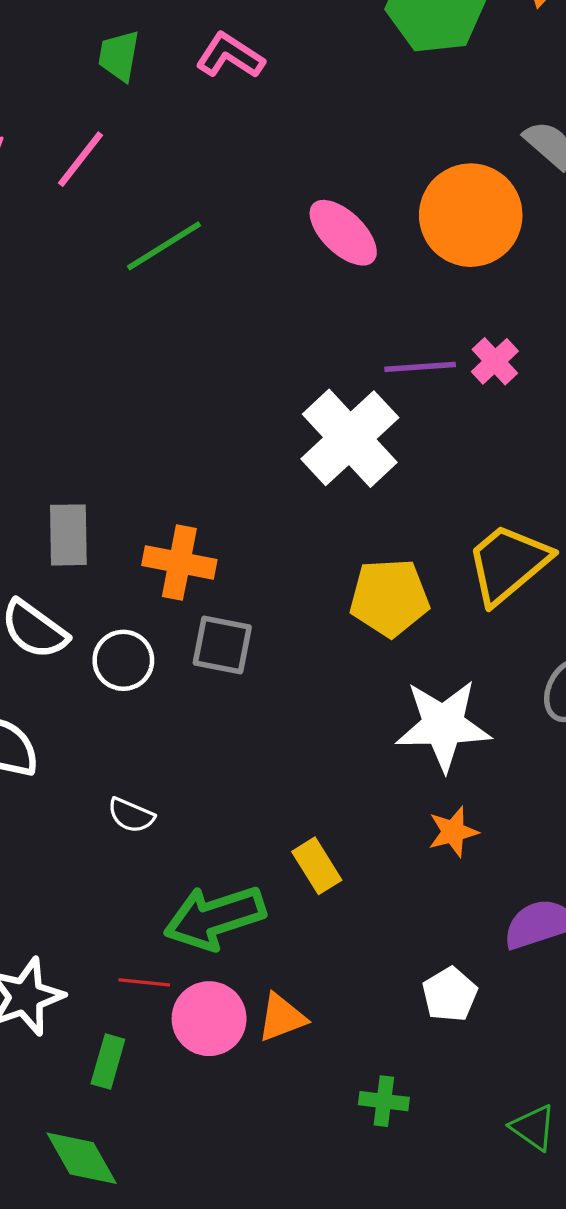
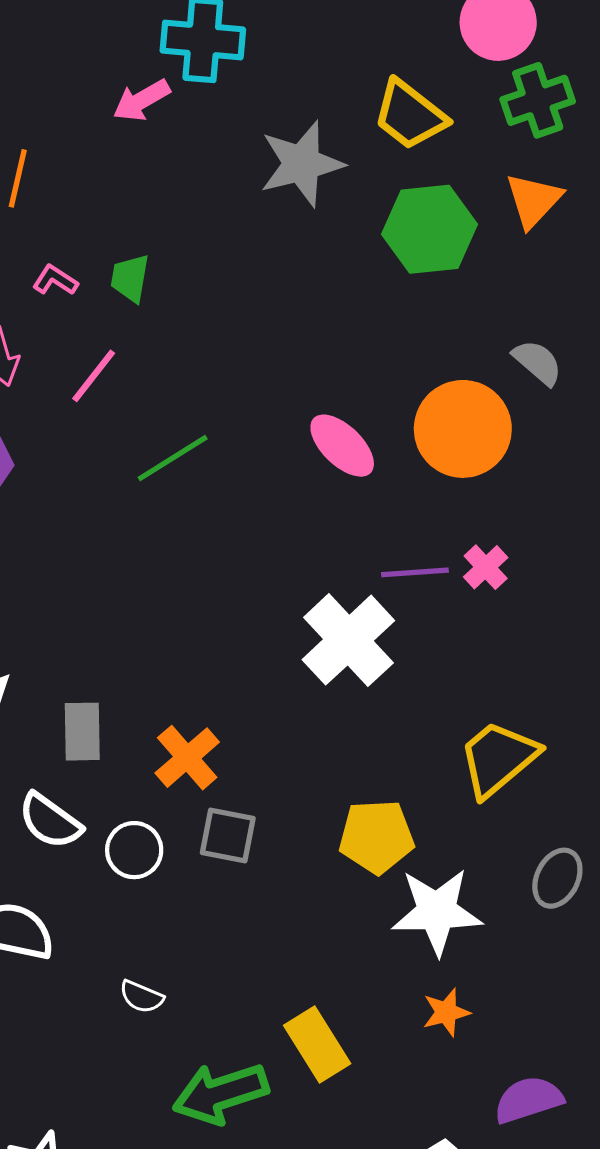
pink L-shape: (230, 56) -> (55, 280), moved, size x0.7
orange cross: (179, 562) -> (187, 758), turned 38
yellow pentagon: (389, 598) -> (376, 837), moved
yellow rectangle: (317, 866) -> (317, 1045), size x1.4

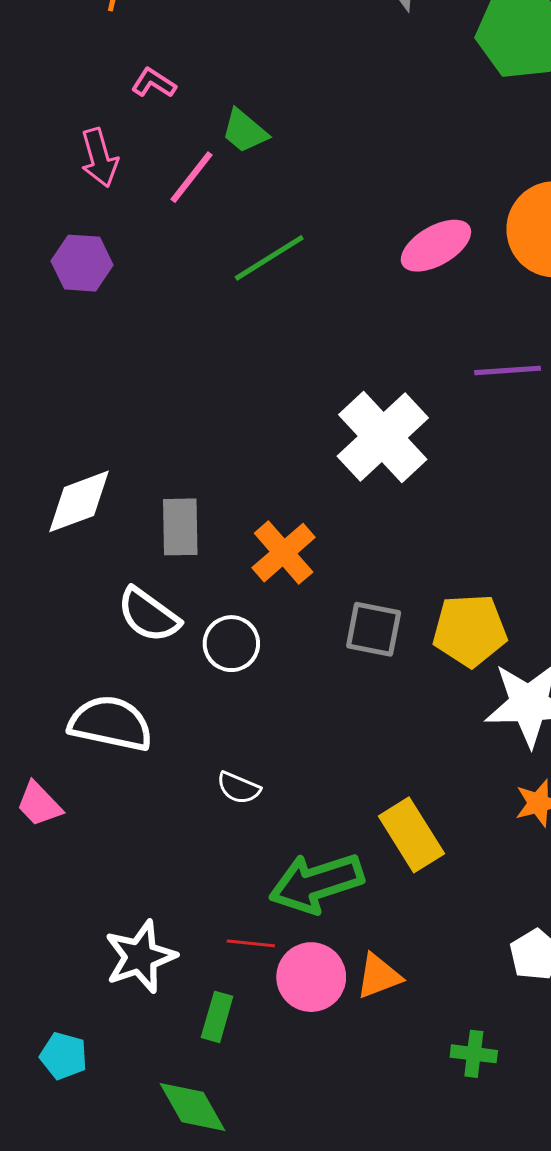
green trapezoid: (130, 278) -> (245, 131), moved, turned -60
pink ellipse: (342, 446) -> (436, 246), turned -74
white cross: (348, 640) -> (383, 437), moved
gray square: (228, 836) -> (374, 629), moved

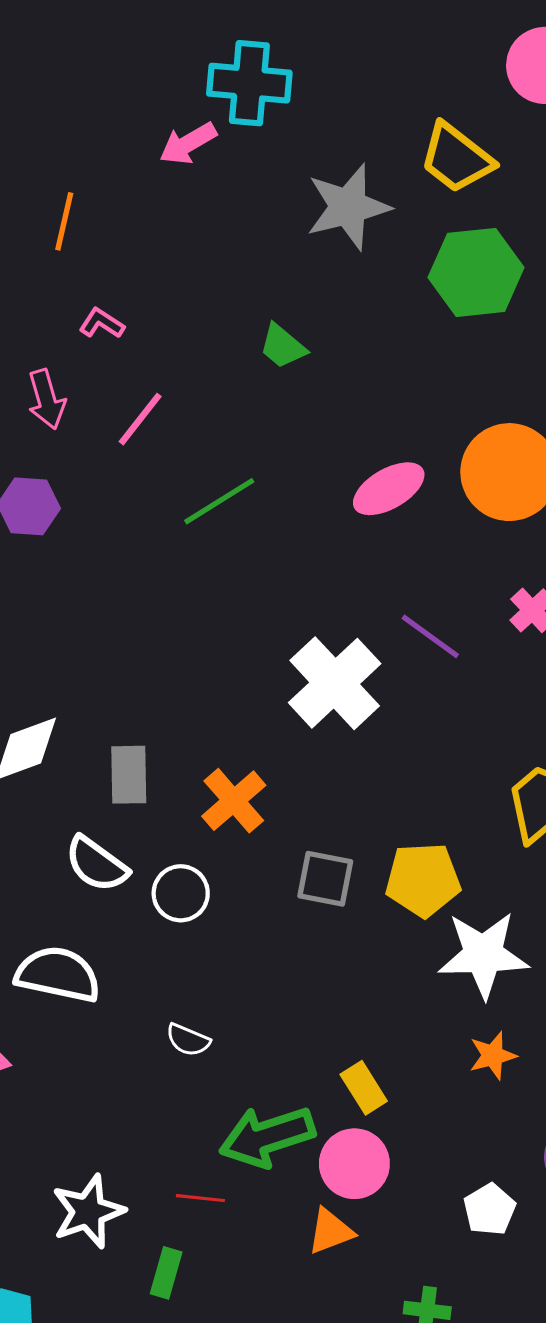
green trapezoid: (245, 131) -> (283, 346), moved
purple line: (508, 370) -> (430, 636), moved, turned 40
yellow rectangle: (411, 835) -> (364, 1088), size x0.7
pink circle: (311, 977) -> (354, 1164), moved

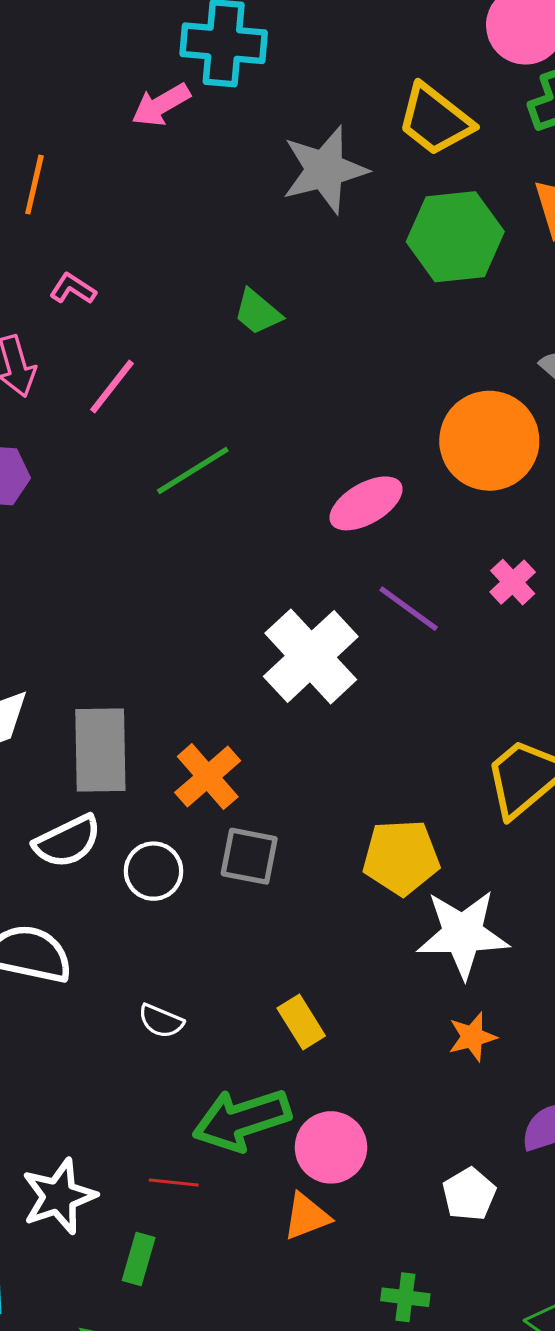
pink ellipse: (389, 489) -> (366, 503), moved
gray rectangle: (129, 775) -> (100, 750), size x1.4
white semicircle: (96, 864) -> (67, 841), turned -62
gray square: (325, 879) -> (249, 856), moved
yellow rectangle: (364, 1088) -> (301, 1022), moved

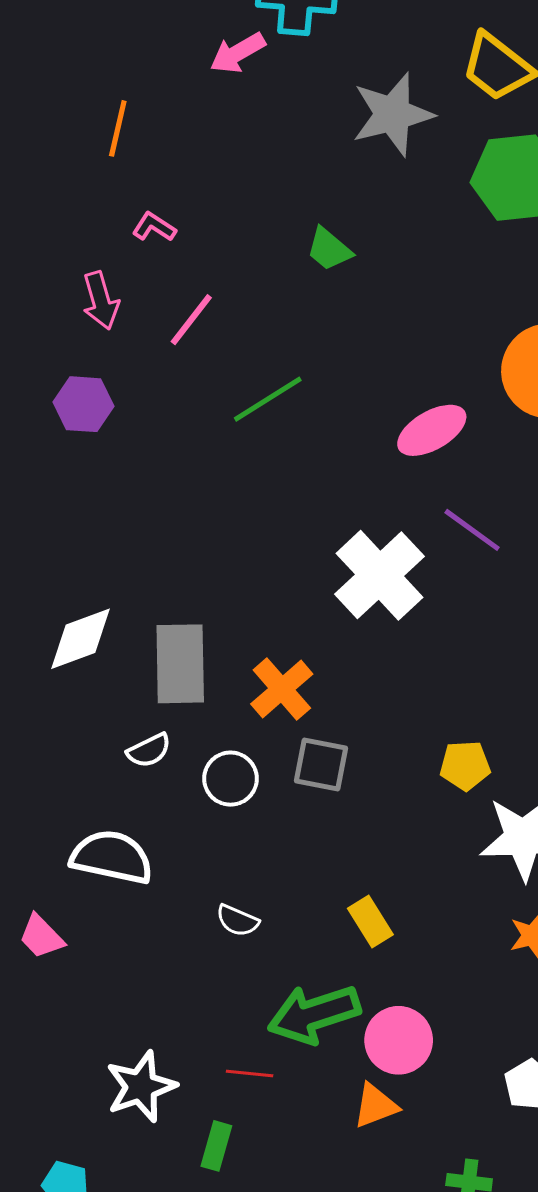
white semicircle: (67, 841) -> (149, 750), size x0.7
yellow pentagon: (401, 857) -> (465, 766), size x0.7

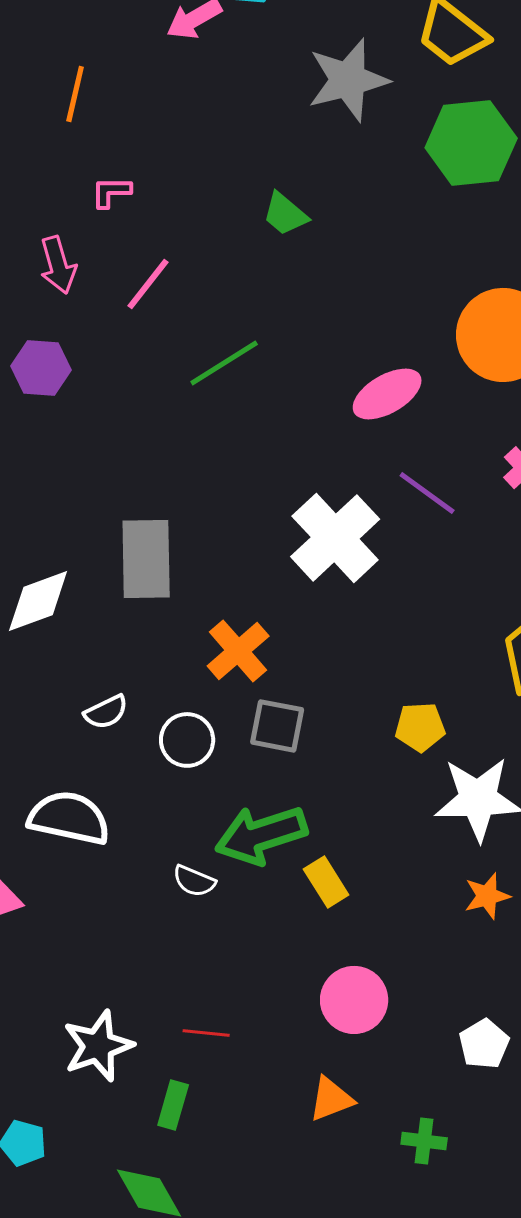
pink L-shape: (154, 227) -> (111, 192), turned -33
gray rectangle: (180, 664) -> (146, 559), moved
green arrow: (314, 1014) -> (261, 835), moved
orange triangle: (375, 1106) -> (331, 1099), moved

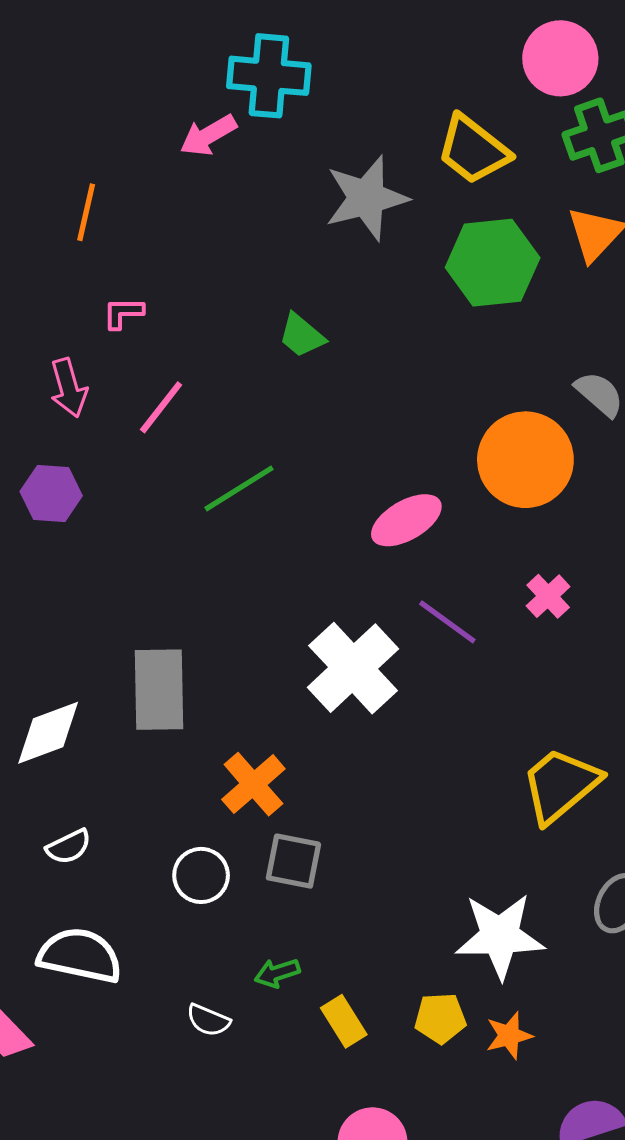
white semicircle: (106, 712) -> (69, 847), moved
yellow pentagon: (420, 727) -> (440, 1018), moved
green arrow: (261, 835) -> (277, 973), size x0.5

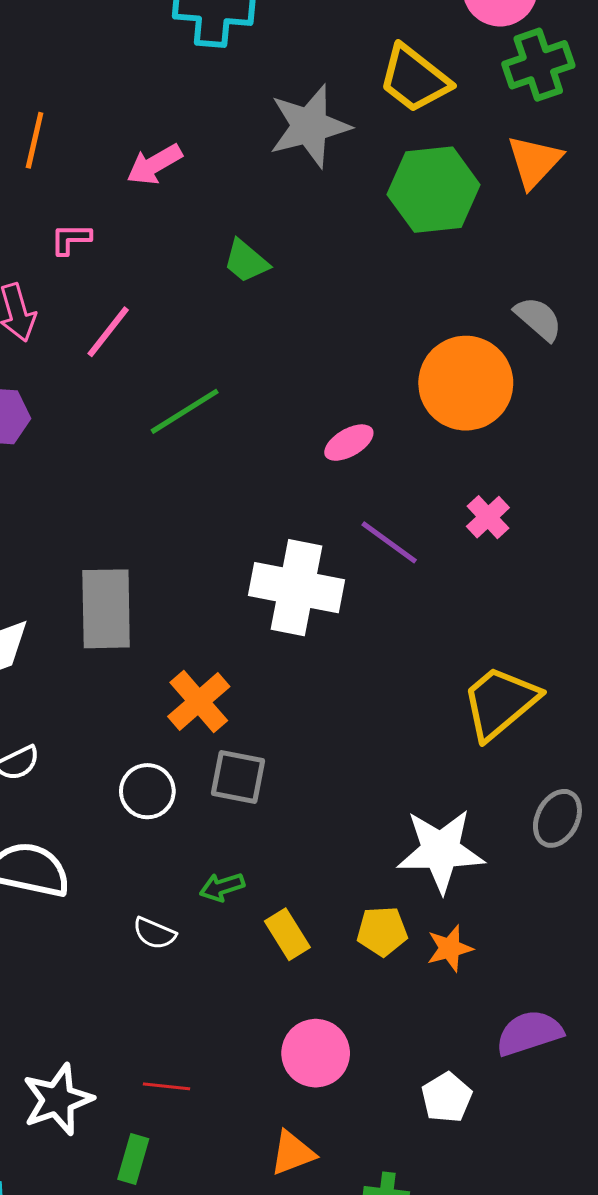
pink arrow: (208, 135) -> (154, 164), moved
pink ellipse: (406, 520) -> (349, 443), size x0.7
white cross: (353, 668) -> (296, 588), turned -36

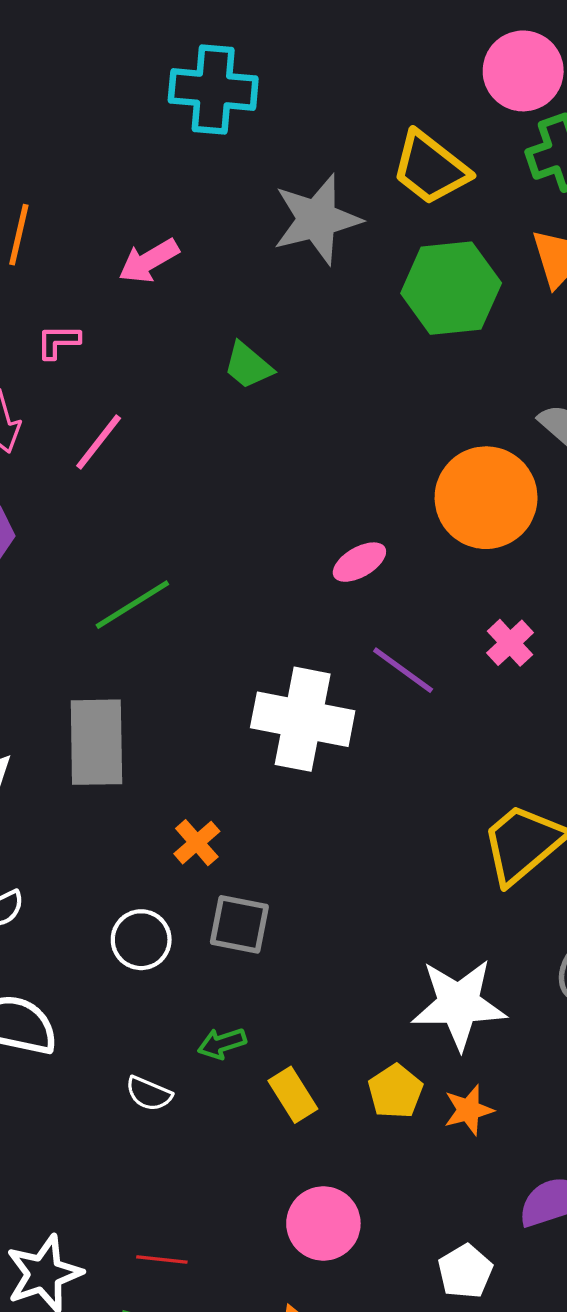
green line: (185, 411) -> (132, 605), moved
orange cross: (199, 702) -> (197, 843), size x0.7
yellow pentagon: (382, 931) -> (395, 1091), turned -30

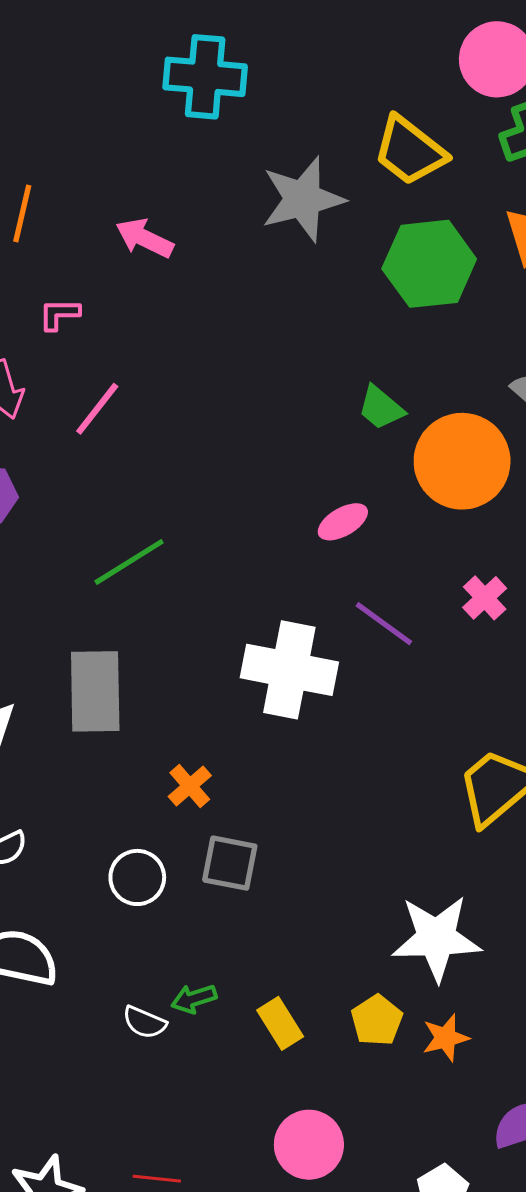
pink arrow: (149, 261) -> (144, 238), turned 56
green trapezoid: (248, 366) -> (381, 408), moved
green arrow: (222, 1043) -> (194, 999), moved

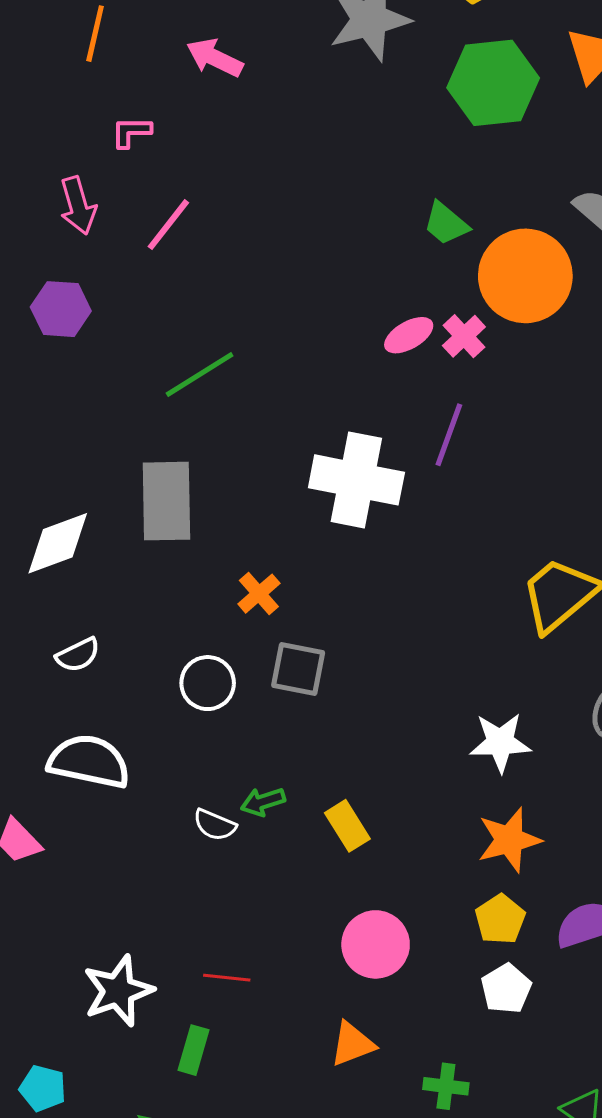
pink cross: (485, 598) -> (464, 336), moved
purple line: (384, 624) -> (449, 435), turned 74
white star: (436, 938) -> (500, 742), size x0.7
yellow pentagon: (377, 1020) -> (500, 919), moved
orange star: (446, 1038) -> (509, 840), size x1.4

